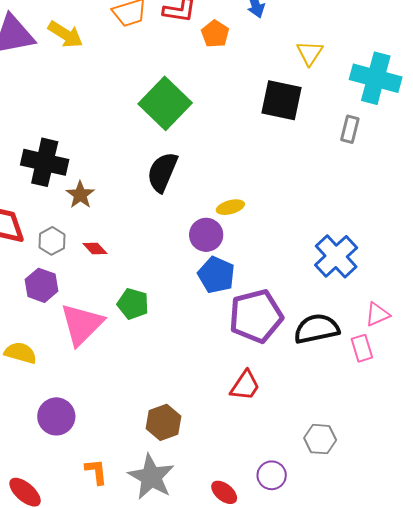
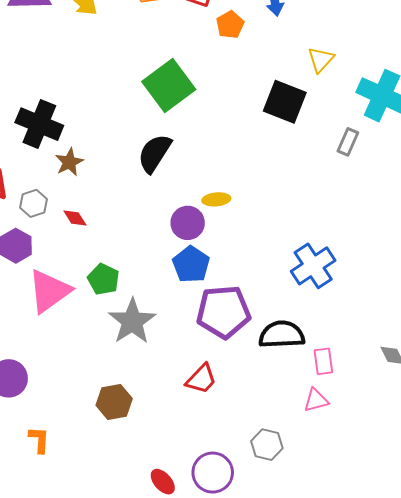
pink triangle: (377, 314) -> (316, 400), moved
purple circle: (272, 475) -> (213, 473), size x1.4
gray star: (151, 477) -> (132, 321), moved

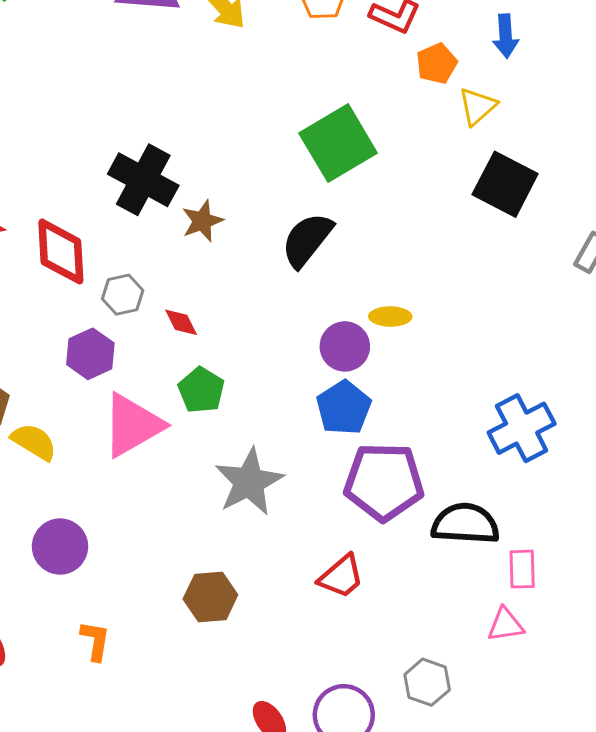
yellow triangle: (321, 60) -> (477, 106), moved
brown star: (69, 162) -> (202, 221), moved
green pentagon: (103, 279) -> (201, 390), moved

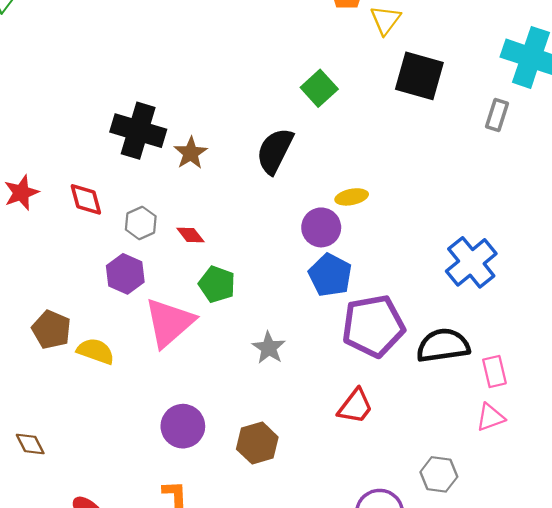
green square: (338, 143) -> (319, 88), moved, size x0.6
red diamond: (61, 252) -> (86, 199), size x0.7
gray star: (249, 482) -> (269, 348), size x0.6
purple circle: (60, 547) -> (183, 426), moved

